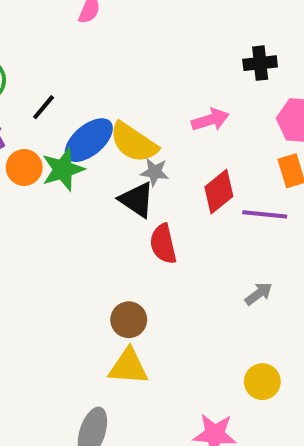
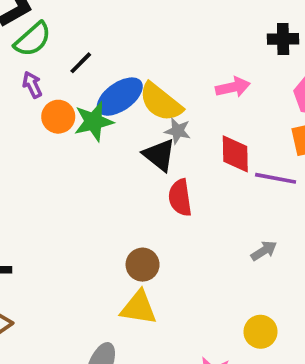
red diamond: (219, 192) -> (235, 154), turned -57

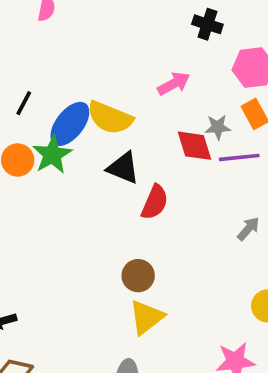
black cross: (283, 39) -> (207, 24), turned 36
gray star: (178, 131) -> (218, 127), moved
red semicircle: (180, 198) -> (155, 202), turned -132
yellow triangle: (139, 308) -> (146, 317), turned -30

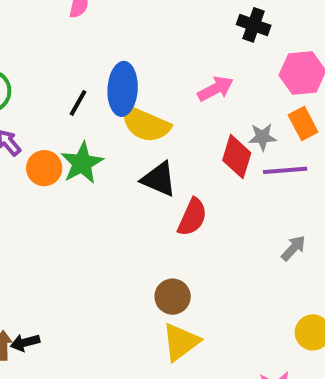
black line: (24, 103) -> (78, 103), moved
blue ellipse: (70, 124) -> (123, 89), moved, turned -36
red diamond: (194, 146) -> (237, 157), turned 33

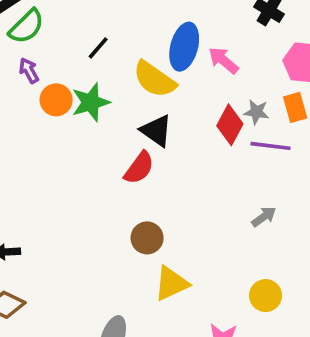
blue ellipse: (123, 89) -> (184, 47), moved
pink arrow: (216, 89) -> (223, 60), turned -124
red semicircle: (192, 217) -> (139, 168), moved
yellow triangle: (181, 342) -> (171, 283), moved

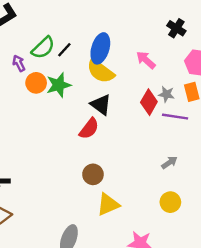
green semicircle: (26, 26) -> (43, 48), moved
blue ellipse: (184, 47) -> (100, 48), moved
yellow circle: (266, 296) -> (170, 202), moved

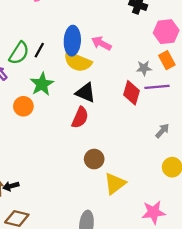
pink arrow: (146, 60) -> (101, 43), moved
orange circle: (36, 83) -> (23, 106), moved
red diamond: (149, 102) -> (132, 93), moved

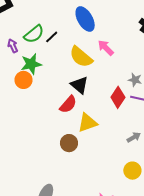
blue ellipse: (72, 41) -> (85, 19), moved, turned -50
green star: (42, 84) -> (31, 64), moved
yellow triangle: (115, 184) -> (87, 123), moved

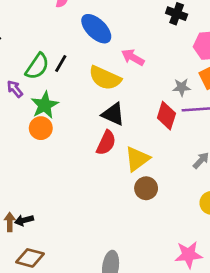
brown circle: (69, 143) -> (146, 188), moved

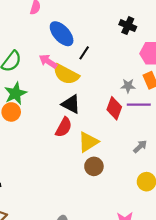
pink arrow: (133, 57) -> (48, 61), moved
black line: (61, 63) -> (84, 53), moved

